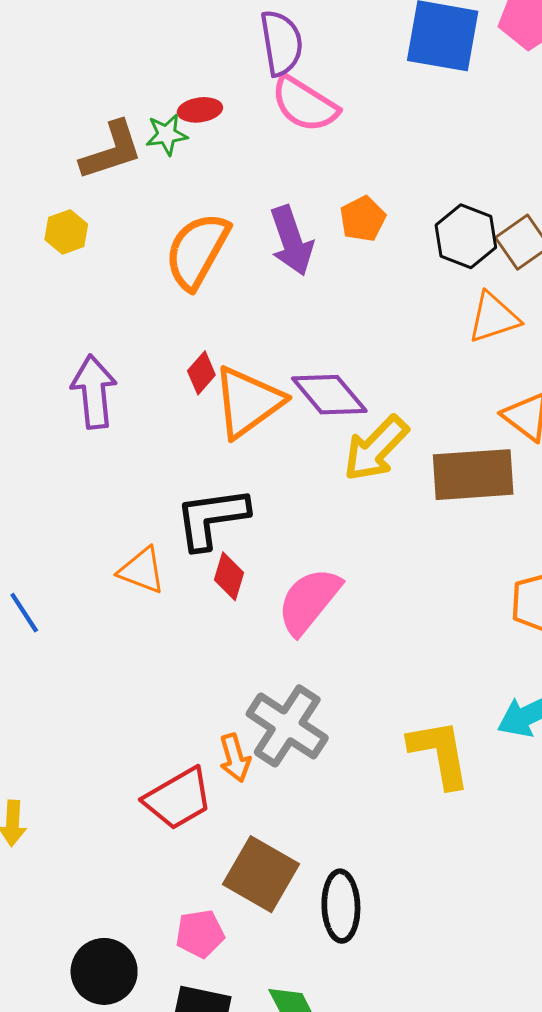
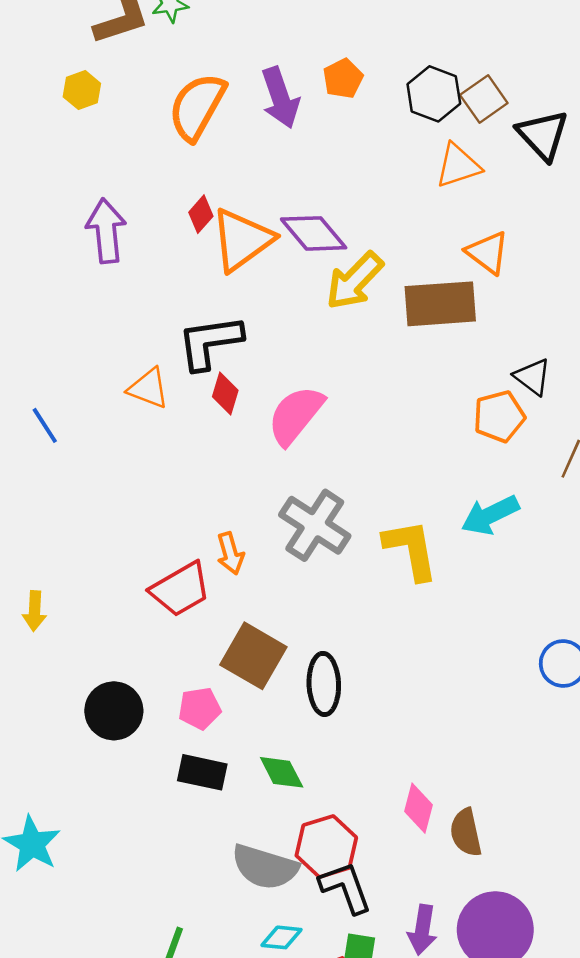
gray cross: (287, 726) -> (315, 525), moved
black circle: (104, 971) -> (114, 711), moved

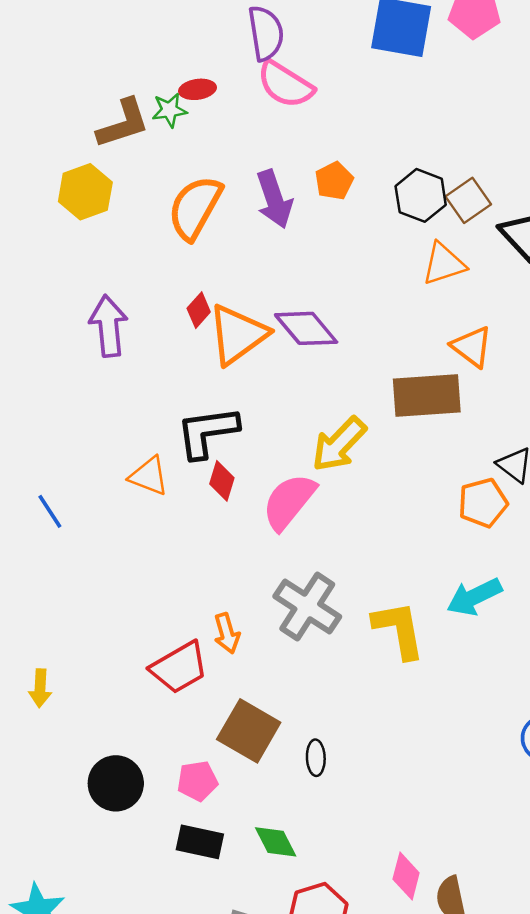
yellow hexagon: (82, 90) -> (85, 192), size x1.5
yellow arrow: (354, 281) -> (339, 444), moved
black ellipse: (324, 684) -> (316, 758), size x0.6

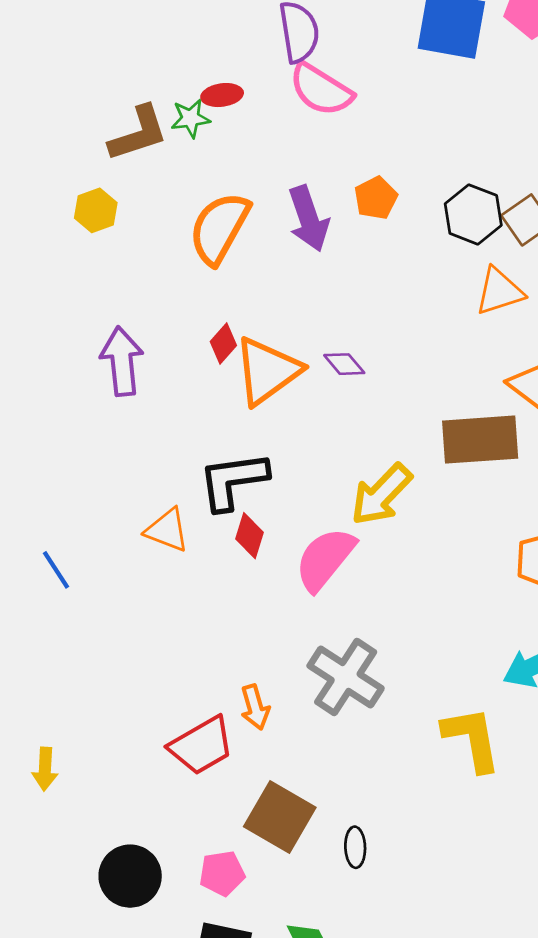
yellow hexagon: (85, 192) -> (96, 210), size x0.7
purple diamond: (306, 328) -> (344, 364), size x0.6
yellow L-shape: (399, 630) -> (472, 739), moved

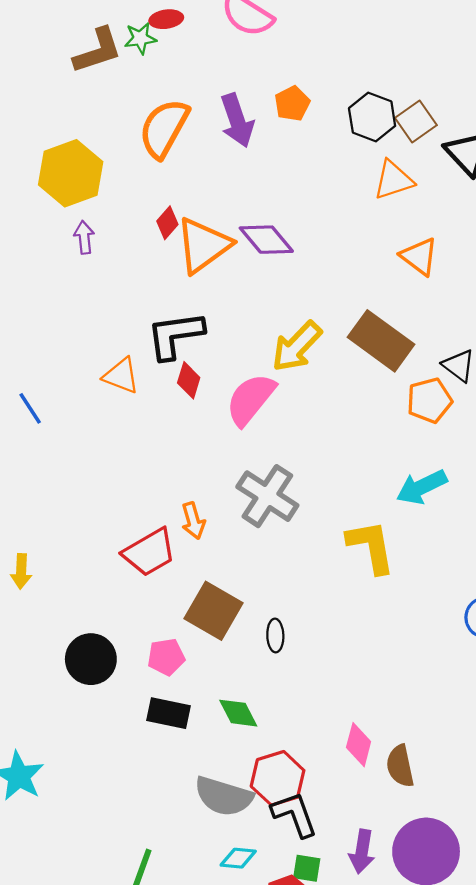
yellow hexagon: (96, 210) -> (71, 173), moved, size x1.8
purple arrow: (122, 361) -> (84, 237), size x0.6
purple diamond: (344, 364) -> (266, 240), size x1.6
brown rectangle: (480, 440) -> (381, 341), moved, turned 40

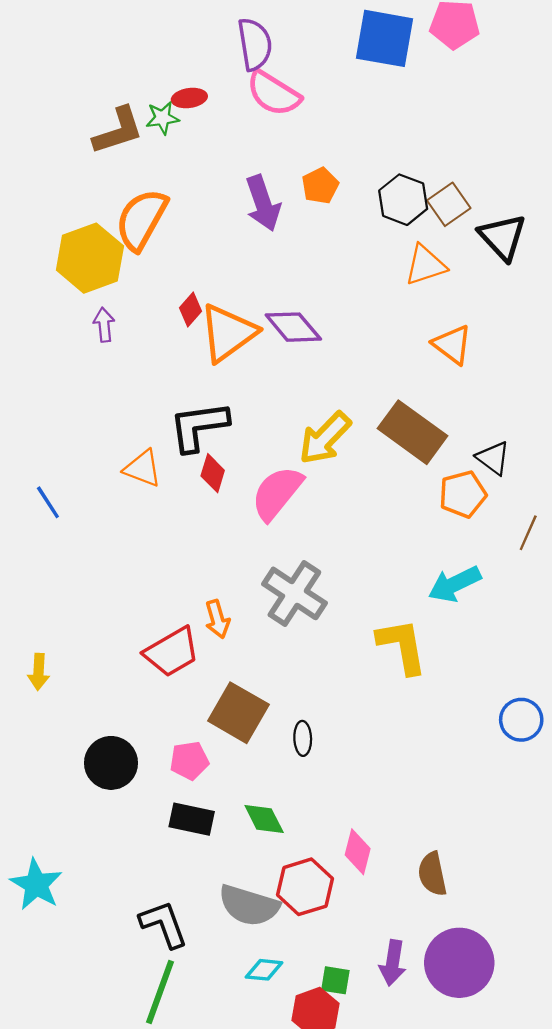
orange semicircle: (164, 128) -> (141, 220), moved
pink diamond: (359, 745) -> (358, 852), moved
black L-shape: (294, 814) -> (164, 924), moved

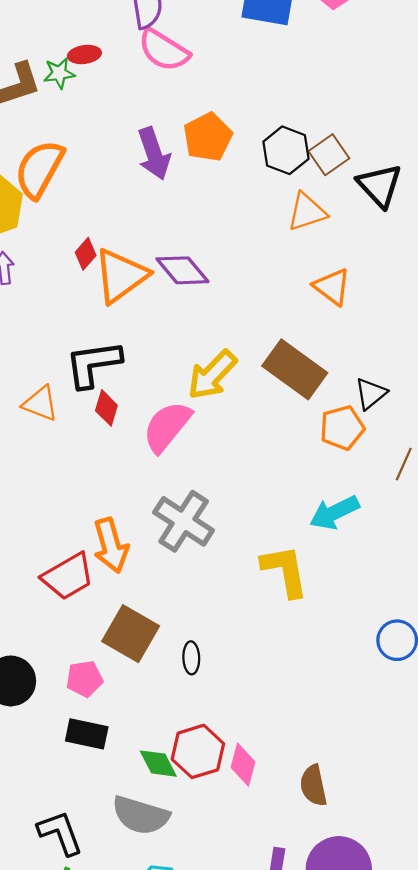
orange pentagon: (320, 186) -> (208, 137), size x1.4
black triangle: (493, 458) -> (371, 394), turned 44
orange arrow: (217, 619) -> (111, 546), size x1.5
green diamond: (264, 819) -> (158, 764), moved
red hexagon: (305, 887) -> (198, 751), moved

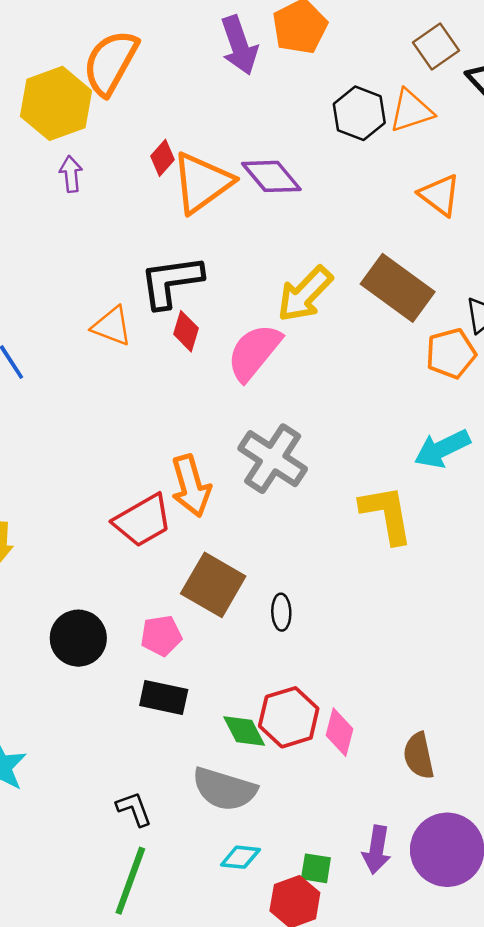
black hexagon: (286, 150) -> (359, 113), moved
black L-shape: (60, 833) -> (134, 809), size x0.7

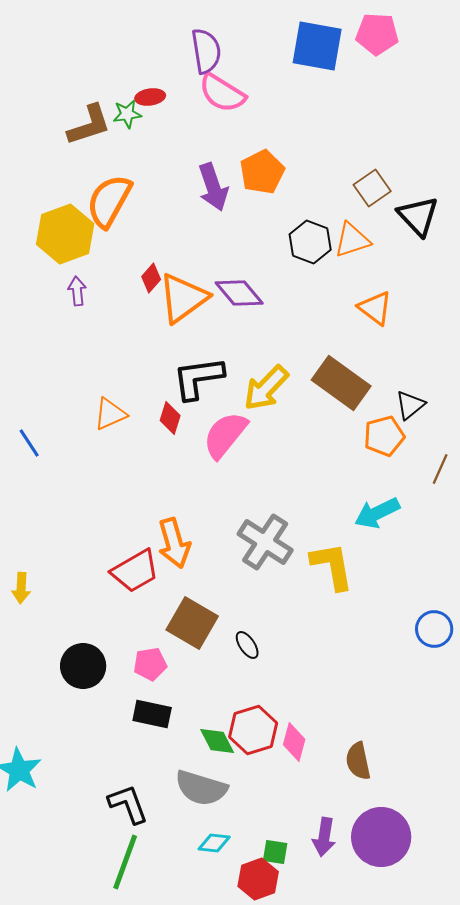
black L-shape: (171, 282) -> (198, 378), moved
orange triangle: (112, 326) -> (110, 414), turned -45
gray cross: (273, 459) -> (265, 542), moved
black ellipse: (281, 612) -> (247, 645), turned -32
black L-shape: (134, 809) -> (128, 804), size x1.4

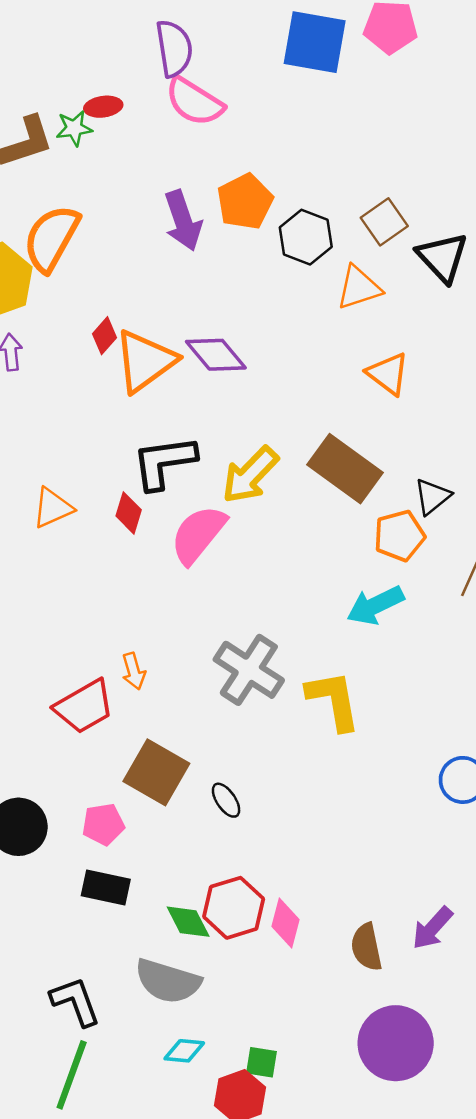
black hexagon: (310, 242) -> (306, 237), moved
cyan arrow: (377, 513) -> (375, 605), moved
orange arrow: (174, 543) -> (134, 671), size x0.6
purple arrow: (324, 837) -> (432, 928), moved, turned 33

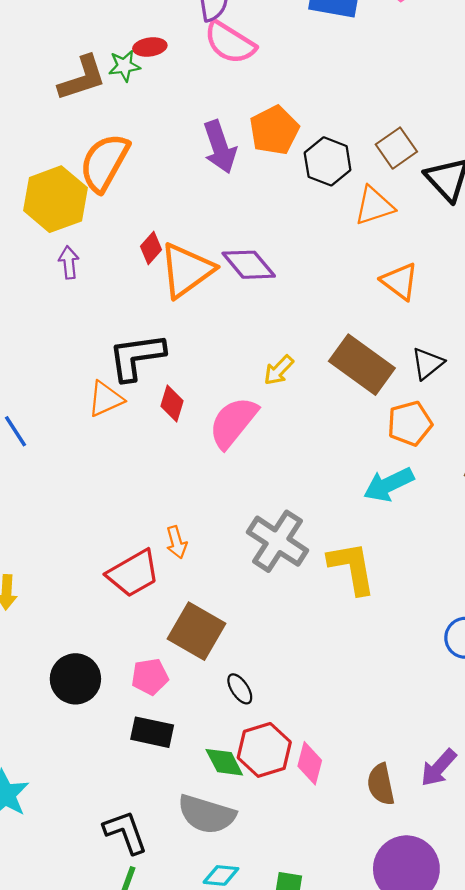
black L-shape: (164, 462) -> (137, 357), moved
yellow arrow: (250, 475) -> (279, 370), size x0.6
black triangle: (432, 496) -> (427, 363), moved
black ellipse: (226, 800) -> (240, 689), moved

